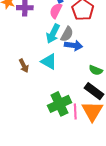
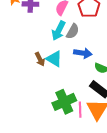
blue arrow: (74, 45) -> (83, 53), moved
brown arrow: (24, 66) -> (40, 59), moved

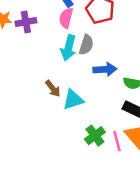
cyan triangle: (54, 59) -> (73, 100), moved, turned -36
green cross: (64, 102) -> (95, 136), size x0.7

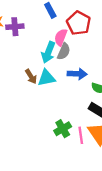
pink semicircle: (66, 18) -> (61, 37), moved
brown arrow: (53, 89) -> (31, 76), moved
cyan triangle: (73, 100) -> (46, 78), moved

